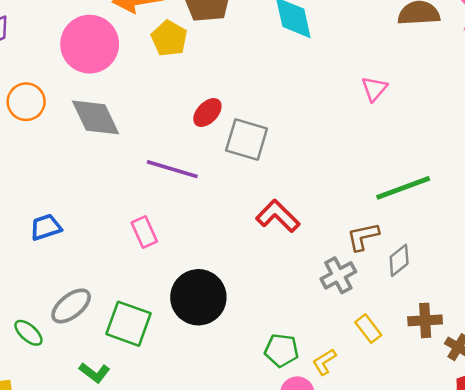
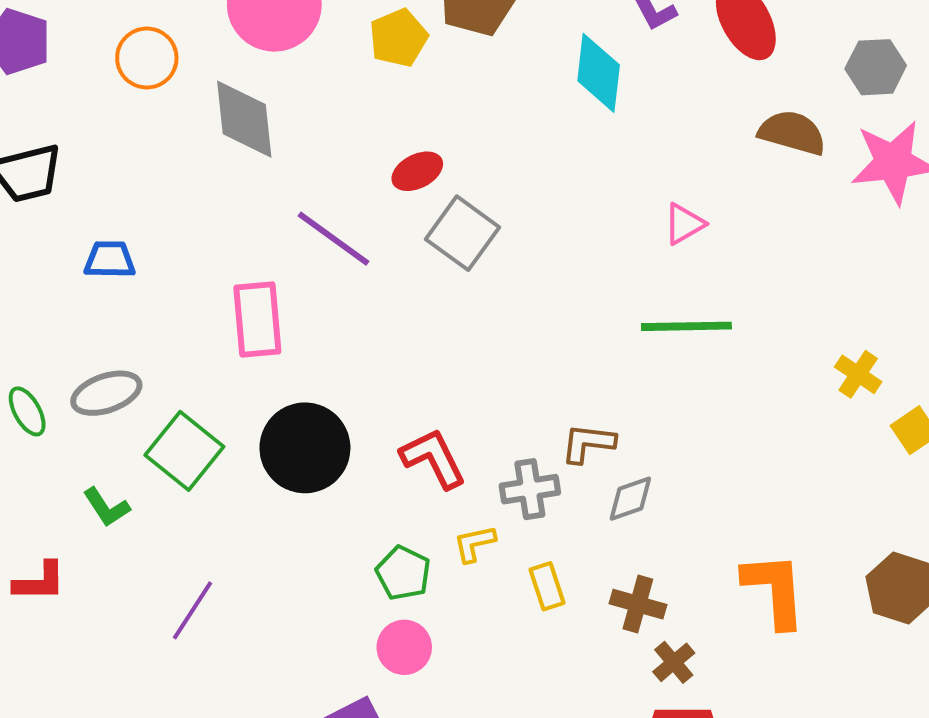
green line: (403, 188) -> (686, 326), moved
red L-shape: (278, 216) -> (433, 458), moved
pink rectangle: (144, 232) -> (257, 319), size x1.5
yellow L-shape: (324, 362) -> (474, 543), moved

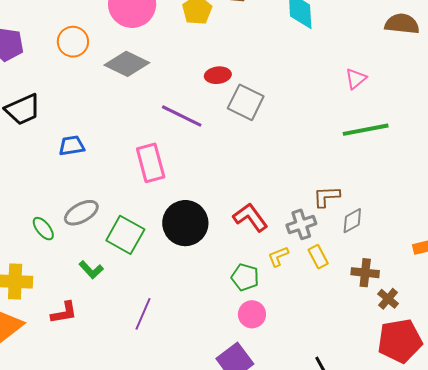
gray diamond: (244, 119) -> (127, 64), turned -48
red ellipse: (417, 171) -> (218, 75), turned 30
yellow rectangle: (547, 586) -> (318, 257), moved

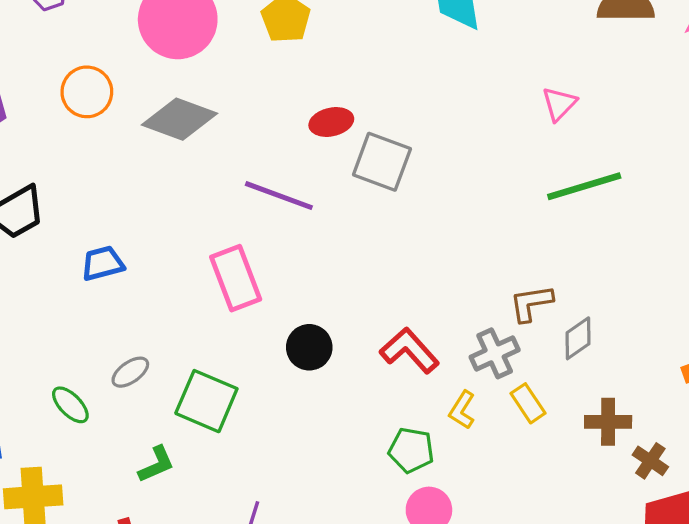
gray ellipse: (81, 213) -> (130, 372), size x0.7
black circle: (185, 223) -> (309, 347), moved, size x0.6
yellow L-shape: (278, 256) -> (462, 410), turned -30
green L-shape: (91, 270) -> (156, 464), turned -65

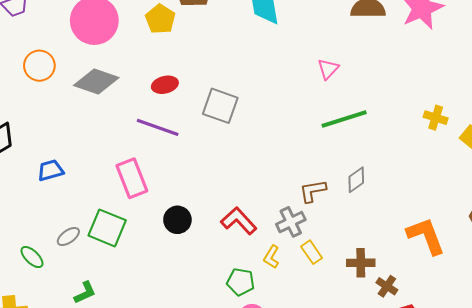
red ellipse: (331, 122) -> (165, 85), moved
gray diamond: (578, 338) -> (356, 180), moved
green square: (206, 401) -> (107, 228), moved

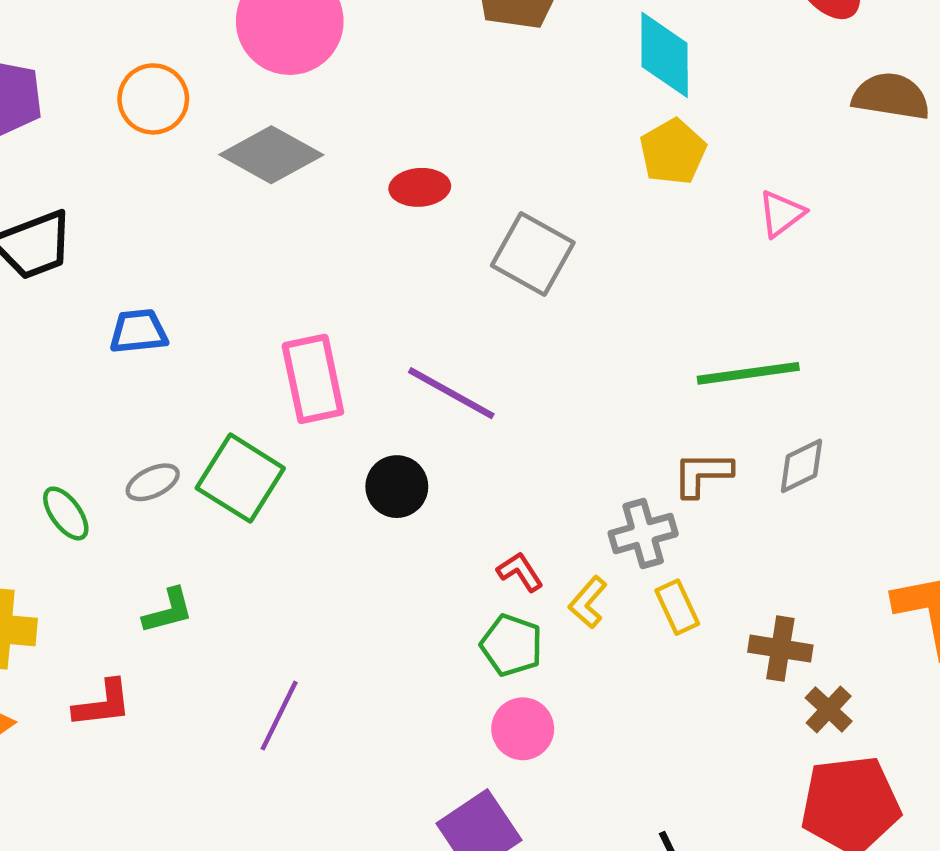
yellow pentagon: (160, 19) -> (673, 152), moved
green line: (344, 119) -> (748, 373), moved
purple line: (158, 127) -> (451, 393), moved
red L-shape: (239, 221) -> (520, 572), moved, size x0.6

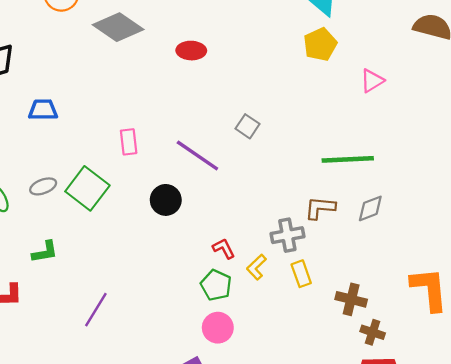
gray square: (533, 254) -> (248, 126), moved, size x0.6
pink rectangle: (313, 379) -> (129, 142), size x0.6
brown cross: (829, 709) -> (373, 332), turned -30

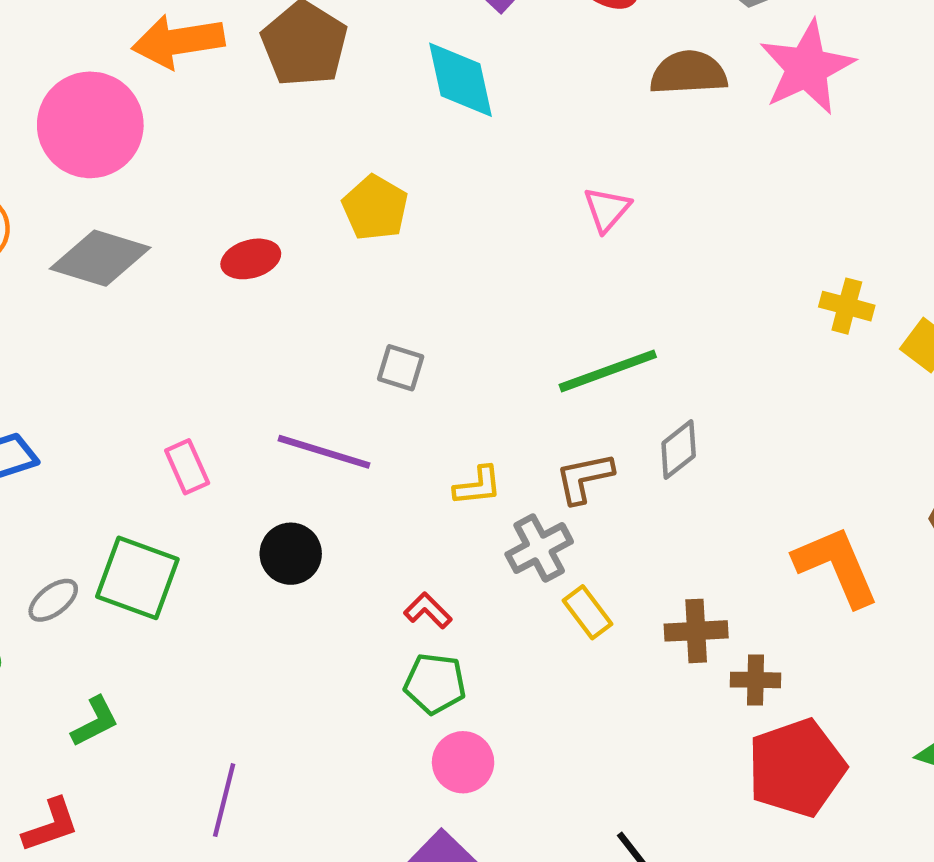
yellow pentagon: (320, 44) -> (375, 208), moved
yellow L-shape: (256, 267) -> (478, 486), moved, turned -125

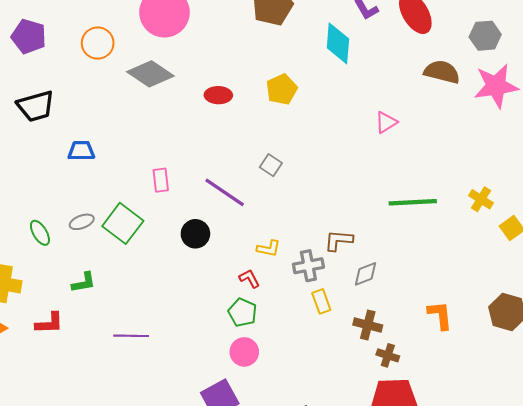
green line: (608, 371) -> (413, 202), moved
gray diamond: (679, 450) -> (366, 274), moved
yellow L-shape: (478, 486) -> (269, 248), moved
orange L-shape: (836, 566) -> (440, 315), size x0.7
purple line: (224, 800) -> (131, 336), turned 60

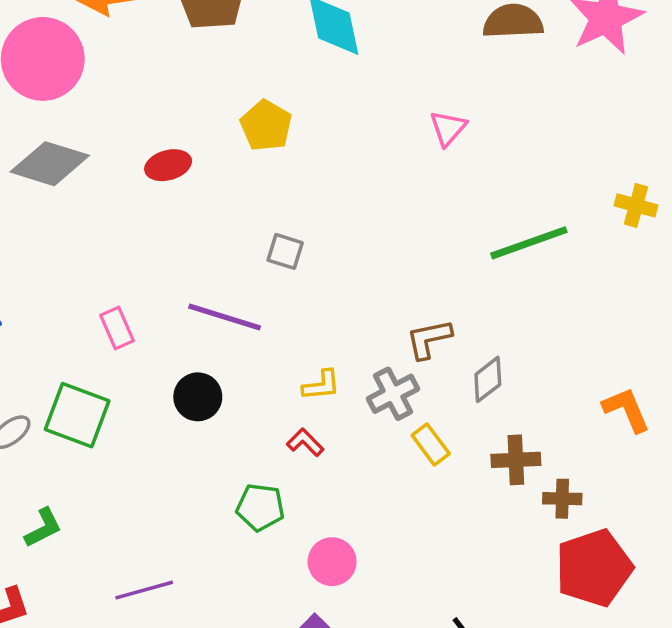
green pentagon: (242, 312) -> (260, 507), moved

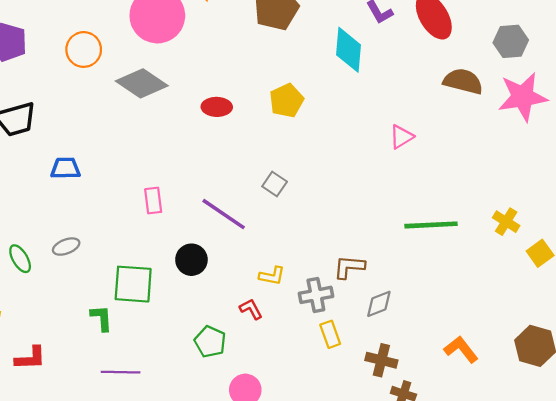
orange L-shape: (626, 410) -> (461, 349), turned -32
green square: (77, 415) -> (133, 284), moved, turned -33
green L-shape: (43, 528) -> (101, 318), moved, turned -84

